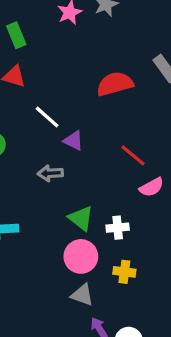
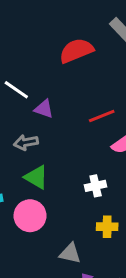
red line: (133, 155) -> (102, 116), turned -55
green triangle: (81, 218) -> (36, 177), moved
pink circle: (81, 256) -> (30, 216), moved

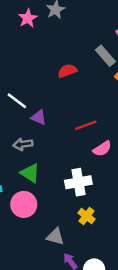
red semicircle: (76, 51) -> (67, 71), size x0.7
white cross: (96, 186) -> (78, 182), size x1.5
yellow cross: (107, 227) -> (87, 216), turned 35

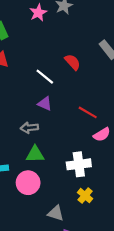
red semicircle: (67, 71) -> (73, 62), turned 66
white line: (17, 101) -> (45, 77), moved
red line: (86, 125) -> (88, 112), turned 48
green triangle: (30, 173) -> (35, 154), turned -36

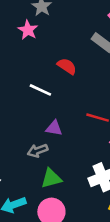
pink star: (38, 13) -> (28, 30), moved
purple triangle: (45, 104) -> (54, 128), moved

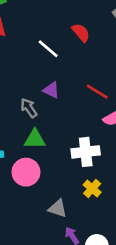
gray arrow: (38, 151) -> (29, 108), turned 60

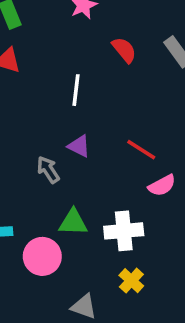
red semicircle: (81, 33) -> (124, 50), moved
white line: (48, 49) -> (76, 90), turned 55
green triangle: (35, 139) -> (73, 222), moved

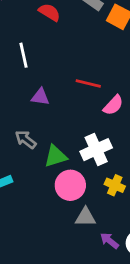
gray arrow: (48, 170) -> (26, 139), moved
pink circle: (42, 256) -> (70, 185), moved

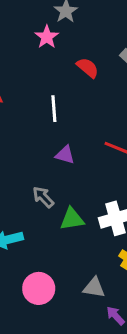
pink circle: (70, 185) -> (39, 288), moved

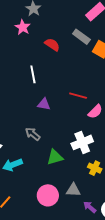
green triangle: (72, 219) -> (55, 157), moved
pink circle: (39, 288) -> (48, 195), moved

